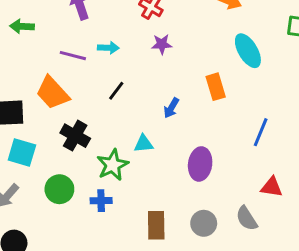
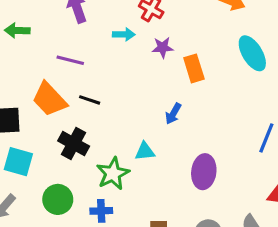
cyan arrow: (108, 48) -> (124, 34), moved
orange rectangle: (216, 87) -> (194, 68), moved
black line: (116, 91) -> (90, 100), moved, turned 72

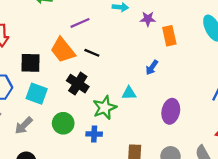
purple line: (70, 60) -> (80, 23), turned -42

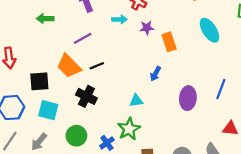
black line: (92, 53) -> (97, 66), turned -40
green star: (105, 108) -> (129, 129), moved
purple ellipse: (171, 111) -> (188, 98), moved
blue cross: (94, 134) -> (107, 143), turned -32

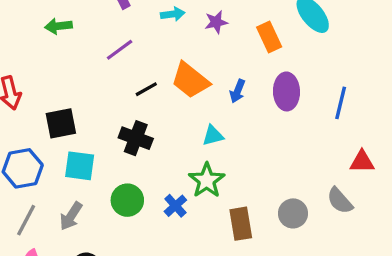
orange rectangle: (169, 42) -> (269, 37), moved
orange trapezoid: (69, 66) -> (190, 80), moved
purple ellipse: (188, 98) -> (286, 91), moved

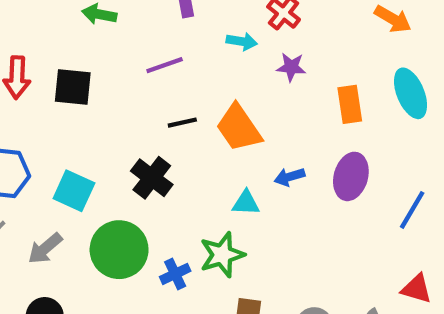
blue arrow: (238, 91) -> (289, 177), moved, turned 35
black square: (61, 123) -> (73, 87), moved
green circle: (127, 200) -> (119, 250), size x1.4

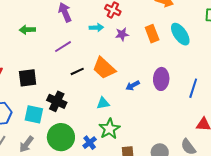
black square: (73, 87) -> (28, 78), moved
orange rectangle: (350, 104) -> (152, 34), moved
black cross: (152, 178) -> (57, 101), moved
cyan triangle: (246, 203) -> (103, 103), moved

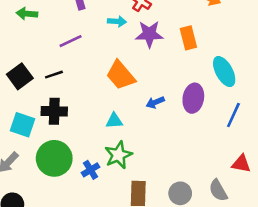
purple star: (122, 34) -> (149, 34), size x1.5
cyan ellipse: (180, 34) -> (224, 72), moved
black line: (77, 71) -> (54, 75), moved
black square: (28, 78) -> (20, 76), turned -36
black cross: (57, 101) -> (54, 111), turned -30

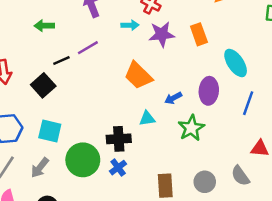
black line: (54, 75) -> (61, 61), moved
black cross: (54, 111) -> (119, 139), moved
cyan triangle: (114, 121) -> (147, 118), moved
green star: (118, 155) -> (191, 128), moved

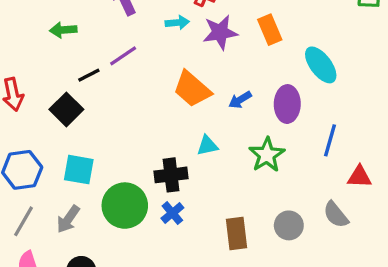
blue arrow: (173, 98) -> (240, 100), moved
blue line: (248, 103) -> (330, 140), moved

